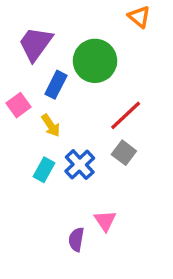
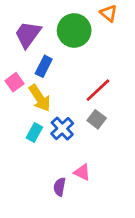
green circle: (95, 61) -> (74, 30), moved
yellow arrow: (51, 125) -> (40, 98), size x1.5
pink triangle: (105, 221) -> (82, 172), turned -30

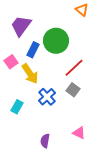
green circle: (74, 30) -> (56, 41), moved
cyan rectangle: (34, 133) -> (17, 107), moved
pink triangle: (82, 172) -> (79, 133), moved

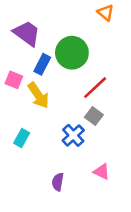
purple trapezoid: (21, 26) -> (27, 33), turned 90
pink square: (11, 62) -> (14, 80), turned -32
blue cross: (47, 97) -> (73, 135), moved

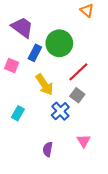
yellow arrow: (38, 95) -> (44, 85), moved
pink triangle: (102, 172) -> (84, 141), turned 32

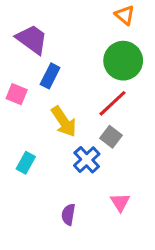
green circle: (59, 43) -> (123, 61), moved

